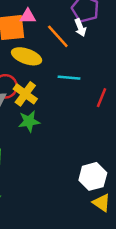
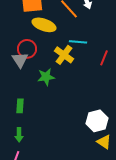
yellow cross: (25, 94) -> (64, 55), moved

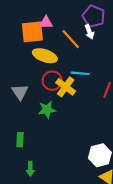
red circle: (27, 49) -> (52, 81), moved
green arrow: (19, 135) -> (30, 169), moved

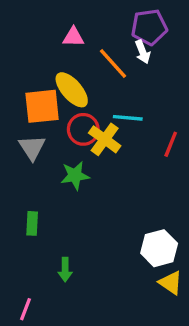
purple pentagon: (94, 16) -> (149, 27), turned -30
orange square: (32, 32) -> (42, 106), moved
yellow ellipse: (45, 56) -> (72, 90), turned 30
green arrow: (30, 169) -> (65, 270), moved

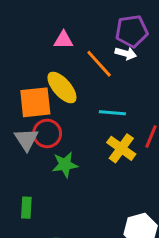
white arrow: (143, 52) -> (126, 53), turned -54
red circle: (83, 129) -> (47, 133), moved
yellow cross: (105, 139) -> (121, 148), moved

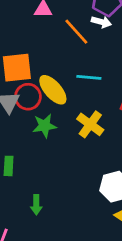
yellow ellipse: (62, 88) -> (53, 90), moved
yellow cross: (121, 148) -> (90, 124), moved

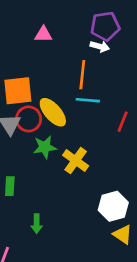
orange line: (76, 32) -> (82, 75), moved, turned 48
yellow cross: (90, 124) -> (76, 161), moved

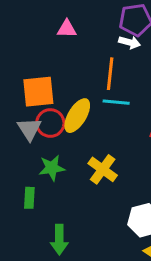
yellow ellipse: (53, 112) -> (77, 116), turned 72
green star: (45, 147) -> (52, 168), moved
green arrow: (37, 224) -> (59, 240), size x1.4

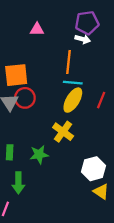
yellow ellipse: (77, 116) -> (73, 100), moved
green star: (52, 168) -> (39, 155), moved
green arrow: (59, 240) -> (18, 183), moved

